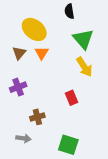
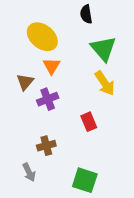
brown triangle: (19, 53) -> (25, 82), moved
purple cross: (18, 87) -> (48, 99), moved
gray arrow: (23, 138) -> (29, 172), turned 56

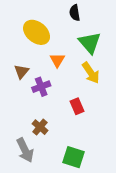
orange triangle: (52, 66) -> (57, 60), moved
brown cross: (46, 146) -> (40, 127), turned -35
gray arrow: (29, 172) -> (25, 150), size x1.5

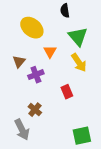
green square: (73, 157) -> (82, 136), moved, turned -30

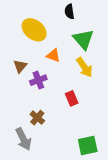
orange triangle: (50, 52) -> (53, 55), turned -40

